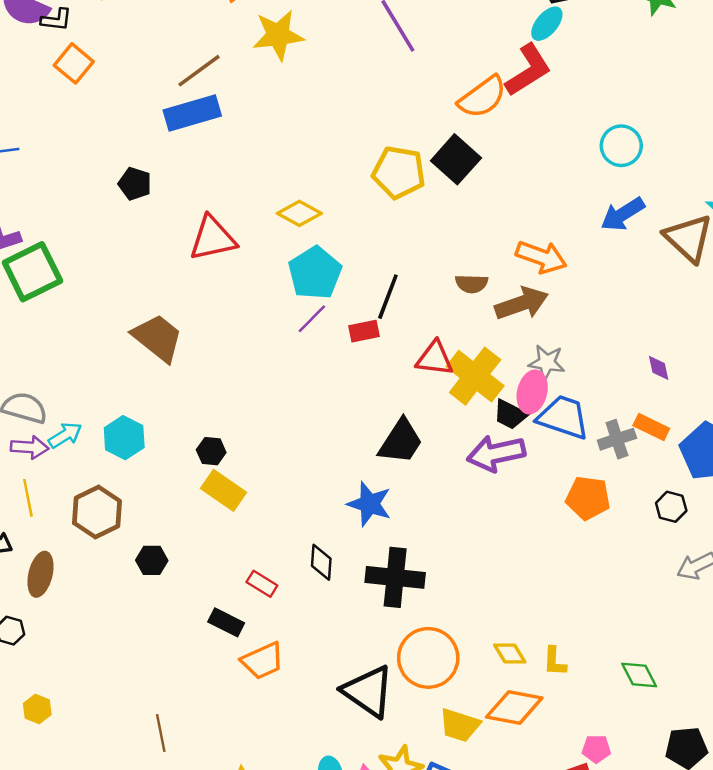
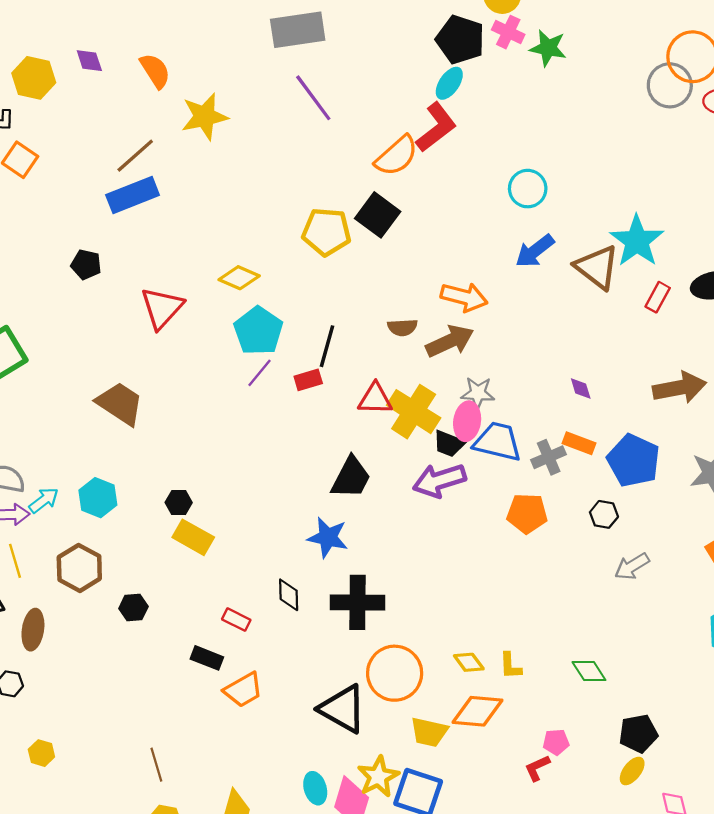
red triangle: (213, 238) -> (162, 308), turned -30

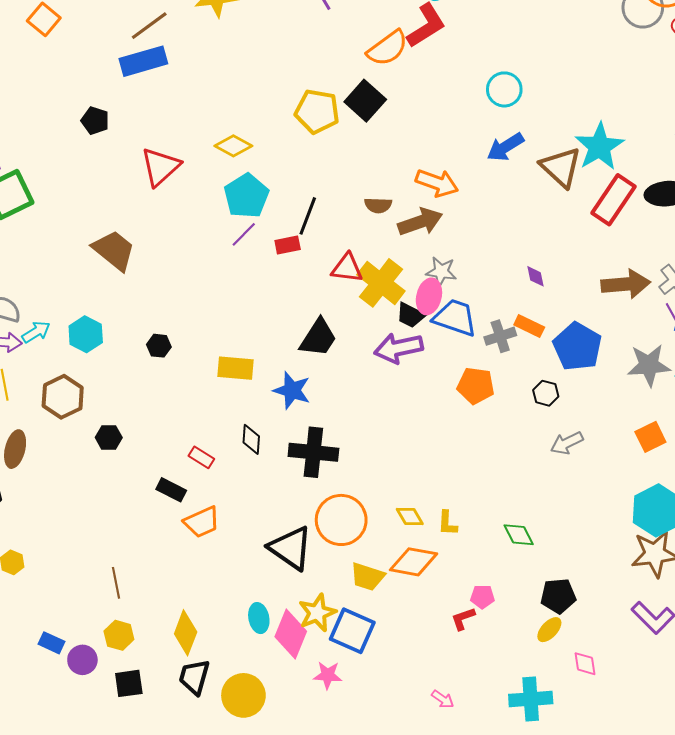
red rectangle: (658, 297) -> (613, 200), size x1.8
yellow rectangle: (193, 537) -> (236, 368), moved, turned -30

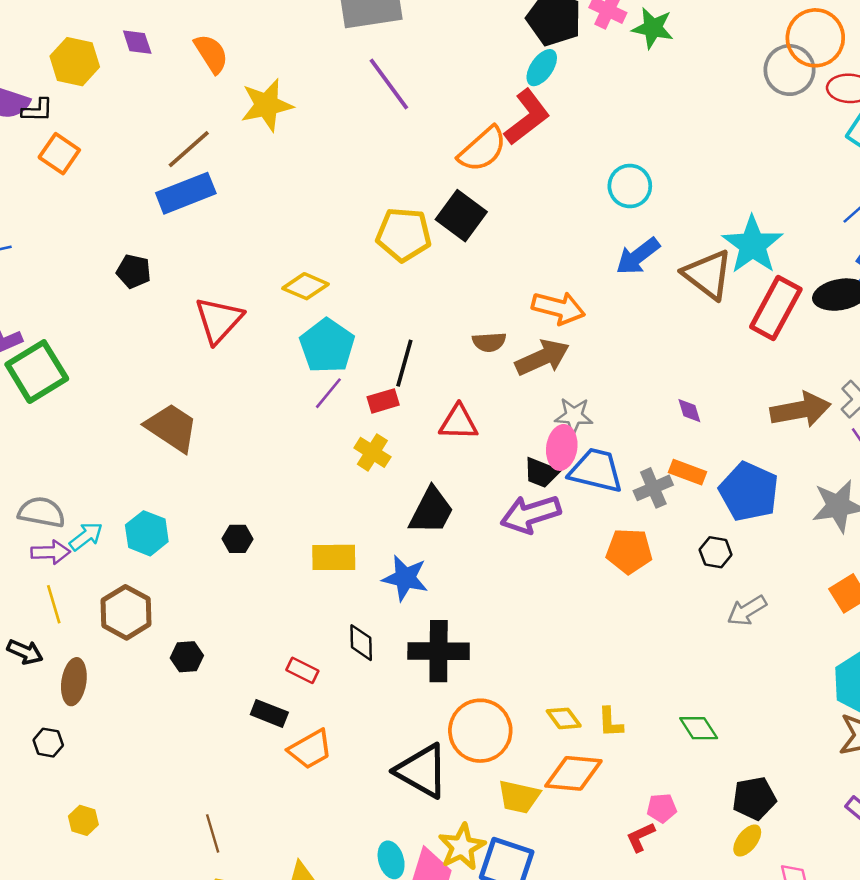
yellow cross: (381, 283) -> (372, 452), moved, size x0.6

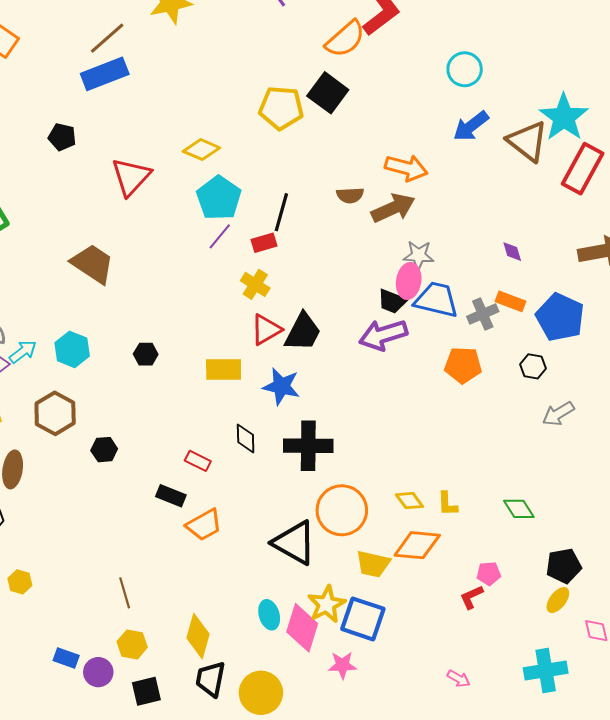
red triangle: (458, 422) -> (266, 330), moved, turned -32

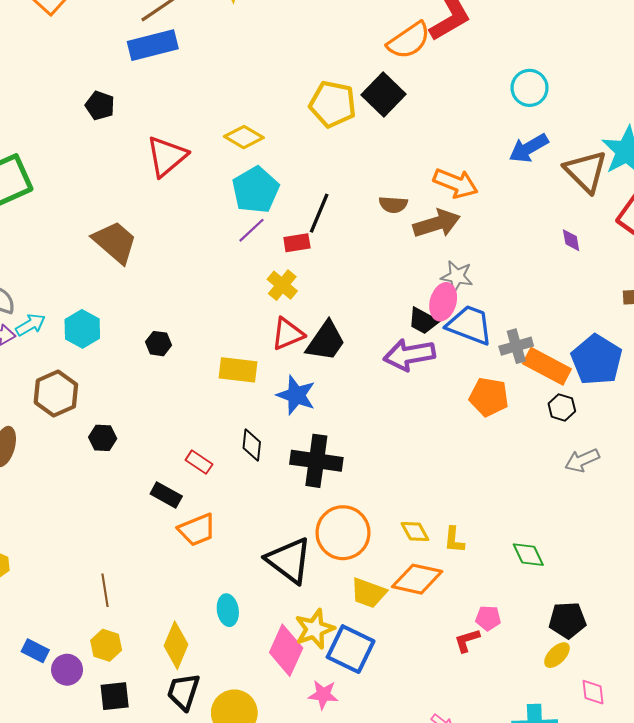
purple diamond: (512, 252) -> (571, 240), moved
orange rectangle: (511, 301) -> (547, 366), moved, size x1.5
cyan ellipse: (269, 615) -> (228, 610), moved

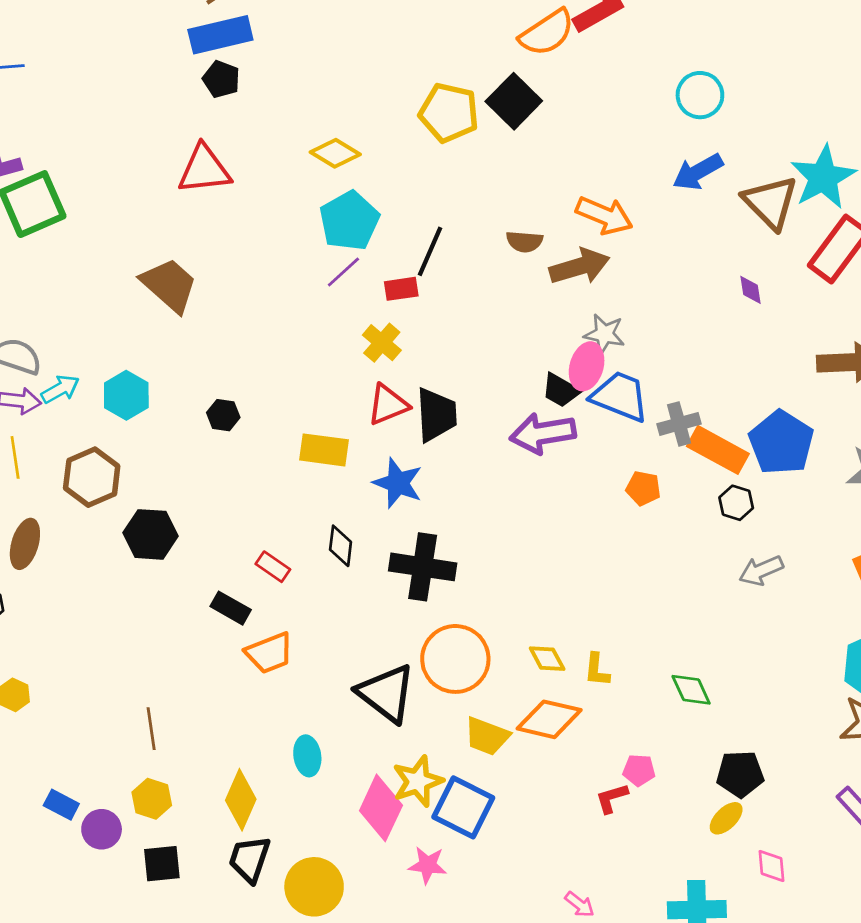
black pentagon: (100, 106) -> (221, 79), moved
red triangle: (167, 156) -> (204, 169), moved, turned 33
black trapezoid: (326, 341) -> (436, 415), turned -39
orange pentagon: (489, 397) -> (643, 488), size x0.7
black hexagon: (103, 438) -> (150, 534), size x1.5

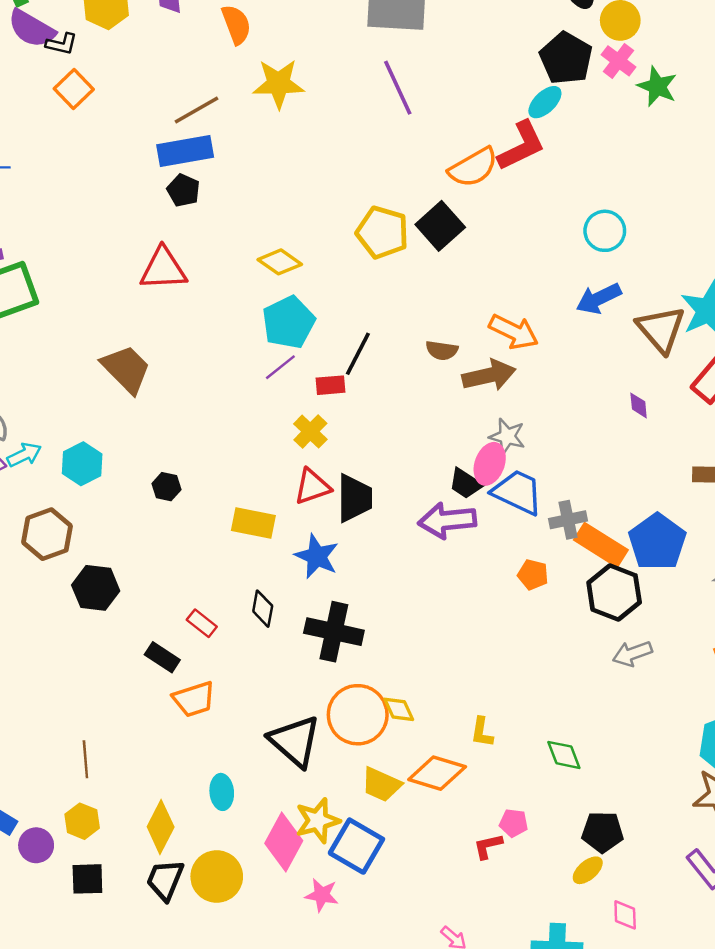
black hexagon: (736, 503) -> (614, 592), size x1.8
yellow diamond: (547, 659) -> (399, 709), moved
yellow circle: (314, 887) -> (217, 876), moved

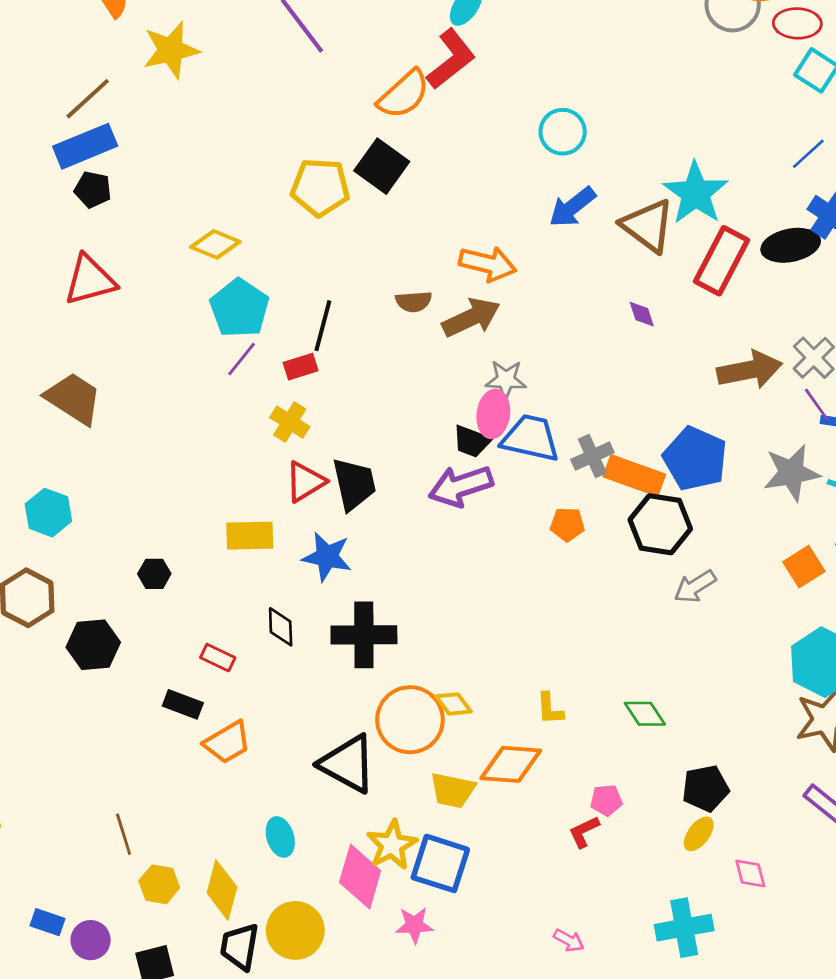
black hexagon: (166, 487) -> (154, 574), moved
yellow hexagon: (82, 821) -> (159, 884), moved

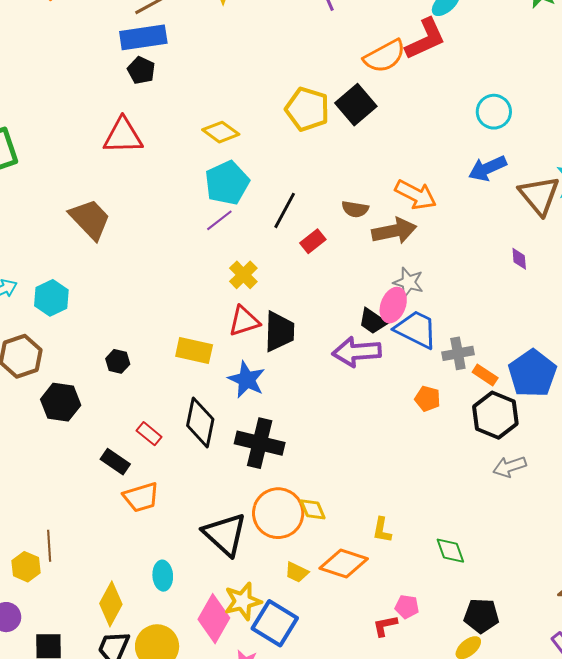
red rectangle: (301, 367) -> (313, 241), moved, turned -35
orange rectangle: (634, 476) -> (485, 375), size x0.6
black diamond: (281, 627) -> (200, 422), size x1.6
yellow trapezoid: (453, 790) -> (297, 572), size x0.7
yellow hexagon: (159, 884) -> (26, 567), moved

